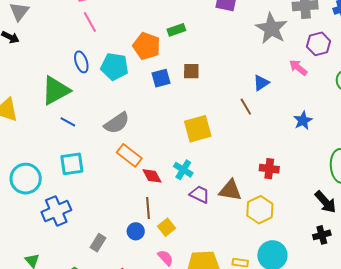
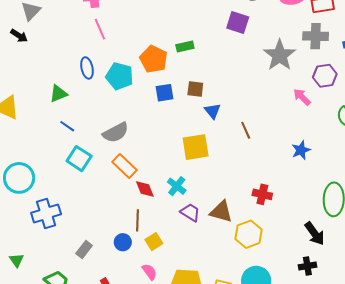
blue triangle: (261, 83) -> (213, 111), moved, turned -42
green triangle: (56, 90) -> (58, 94), size x0.6
cyan square: (72, 164) -> (79, 159), moved, turned 35

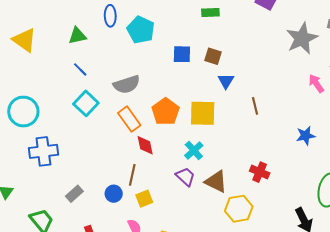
orange pentagon: (154, 59) -> (165, 112), moved
cyan cross: (177, 186) -> (194, 150), moved

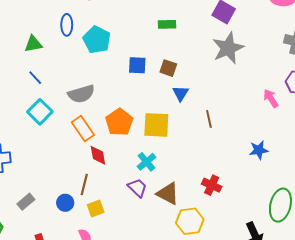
gray star: (302, 38) -> (228, 48), moved

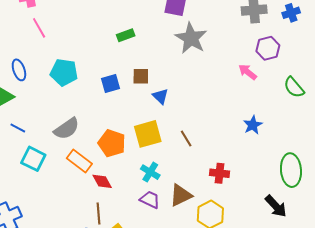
blue ellipse: (67, 25) -> (19, 70), moved
brown line: (209, 119) -> (186, 138), moved
brown triangle: (168, 194) -> (181, 195), turned -35

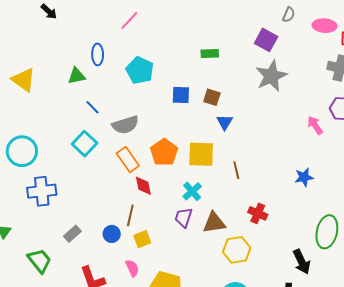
pink line: (39, 28) -> (129, 20), turned 55
blue line: (18, 128) -> (92, 107), moved
purple trapezoid: (150, 200) -> (184, 217), turned -115

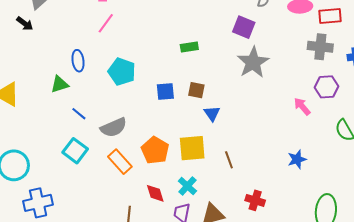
red diamond: (143, 186) -> (155, 193), moved

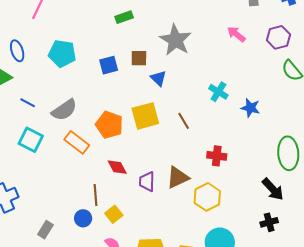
gray star: (253, 62) -> (175, 40), moved
purple hexagon: (327, 87) -> (278, 37), moved
pink arrow: (302, 106) -> (236, 34), moved
blue star: (297, 159) -> (250, 108), turned -30
cyan cross: (187, 186) -> (218, 92), moved

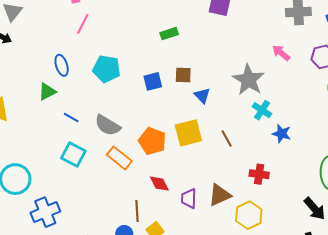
gray star: (175, 40) -> (249, 80), moved
blue star: (250, 108) -> (282, 134), moved
gray semicircle: (64, 110) -> (108, 125), turned 64

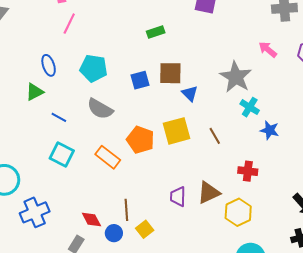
brown square: (183, 75) -> (170, 73), size x1.4
gray semicircle: (108, 125) -> (100, 109), moved
red diamond: (159, 184) -> (91, 220), moved

